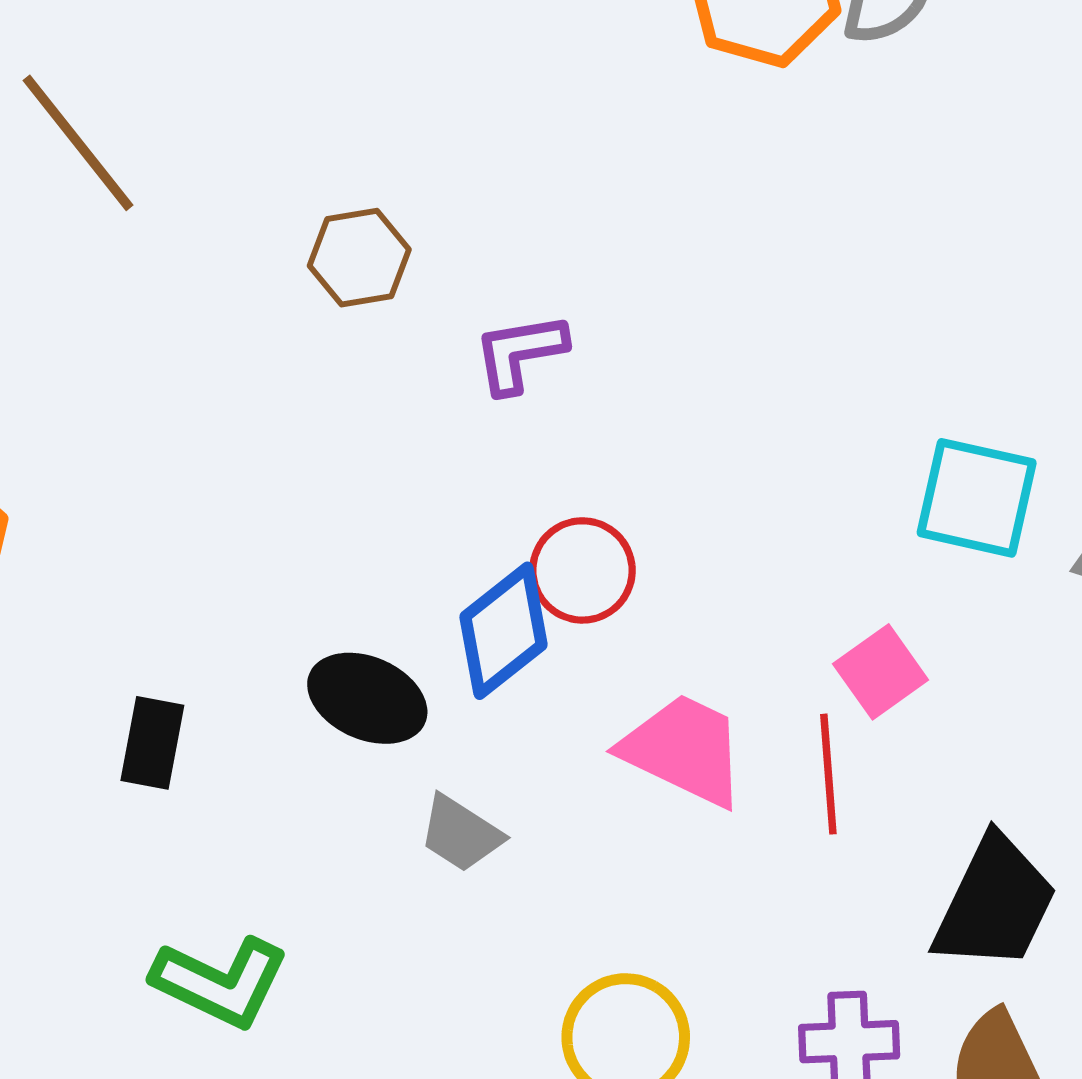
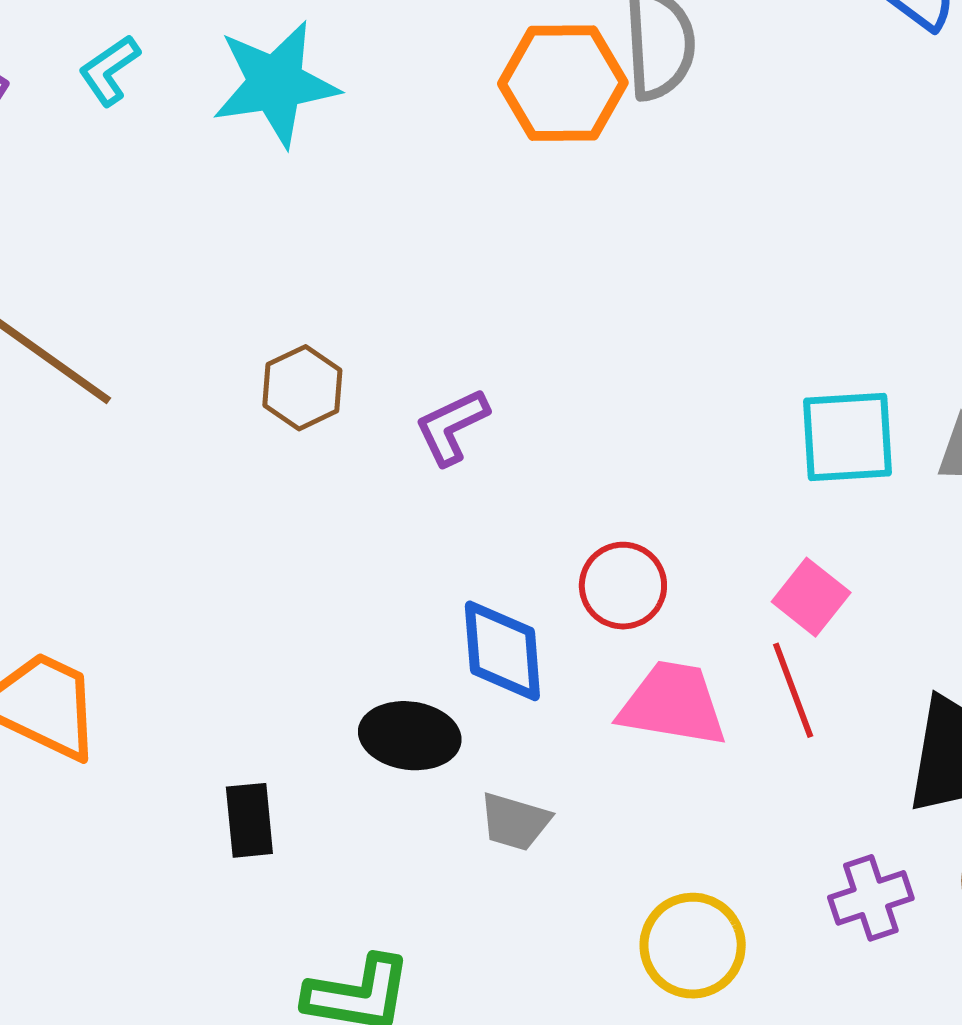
red circle: (582, 570) -> (623, 586), moved
blue diamond: (504, 631) -> (502, 651), turned -40

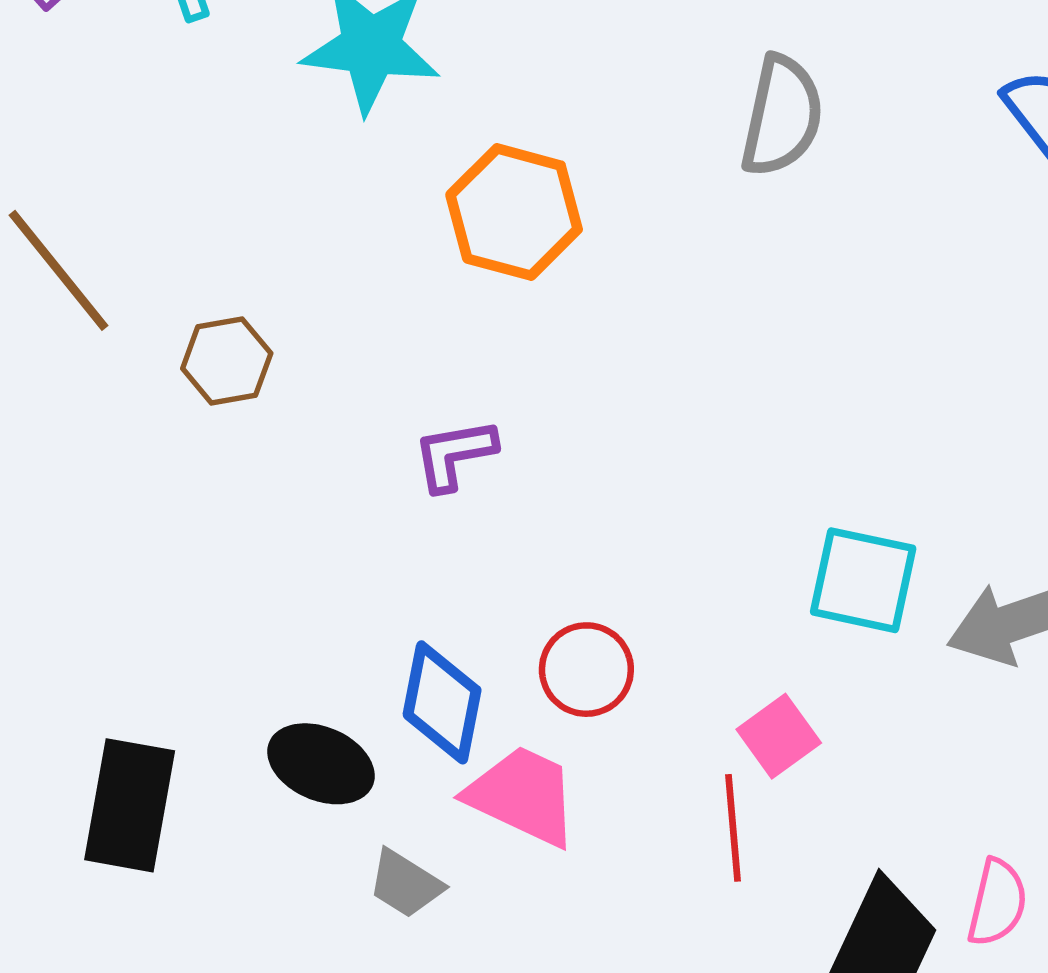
orange hexagon: (563, 83) -> (514, 212), moved
brown hexagon: (302, 388) -> (227, 361), moved
pink trapezoid: (673, 704) -> (523, 796), moved
black rectangle: (249, 820) -> (130, 805), size x1.6

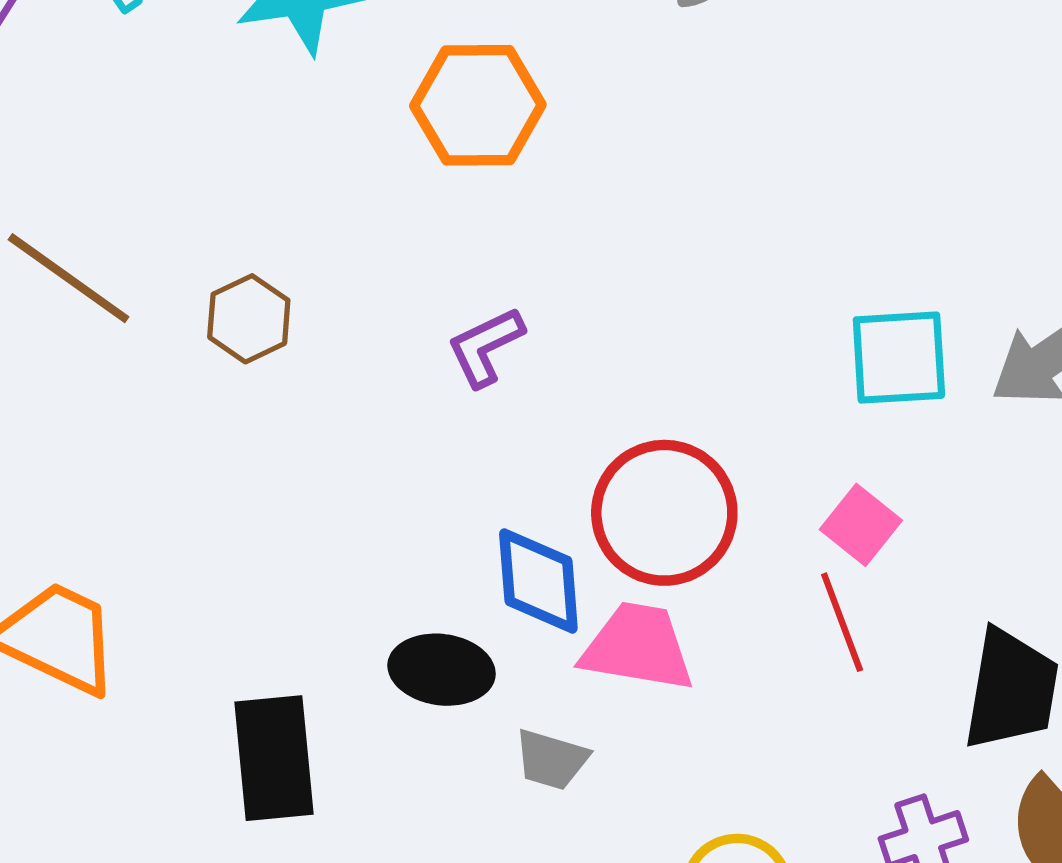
red circle: (586, 670) -> (664, 513), size x1.6

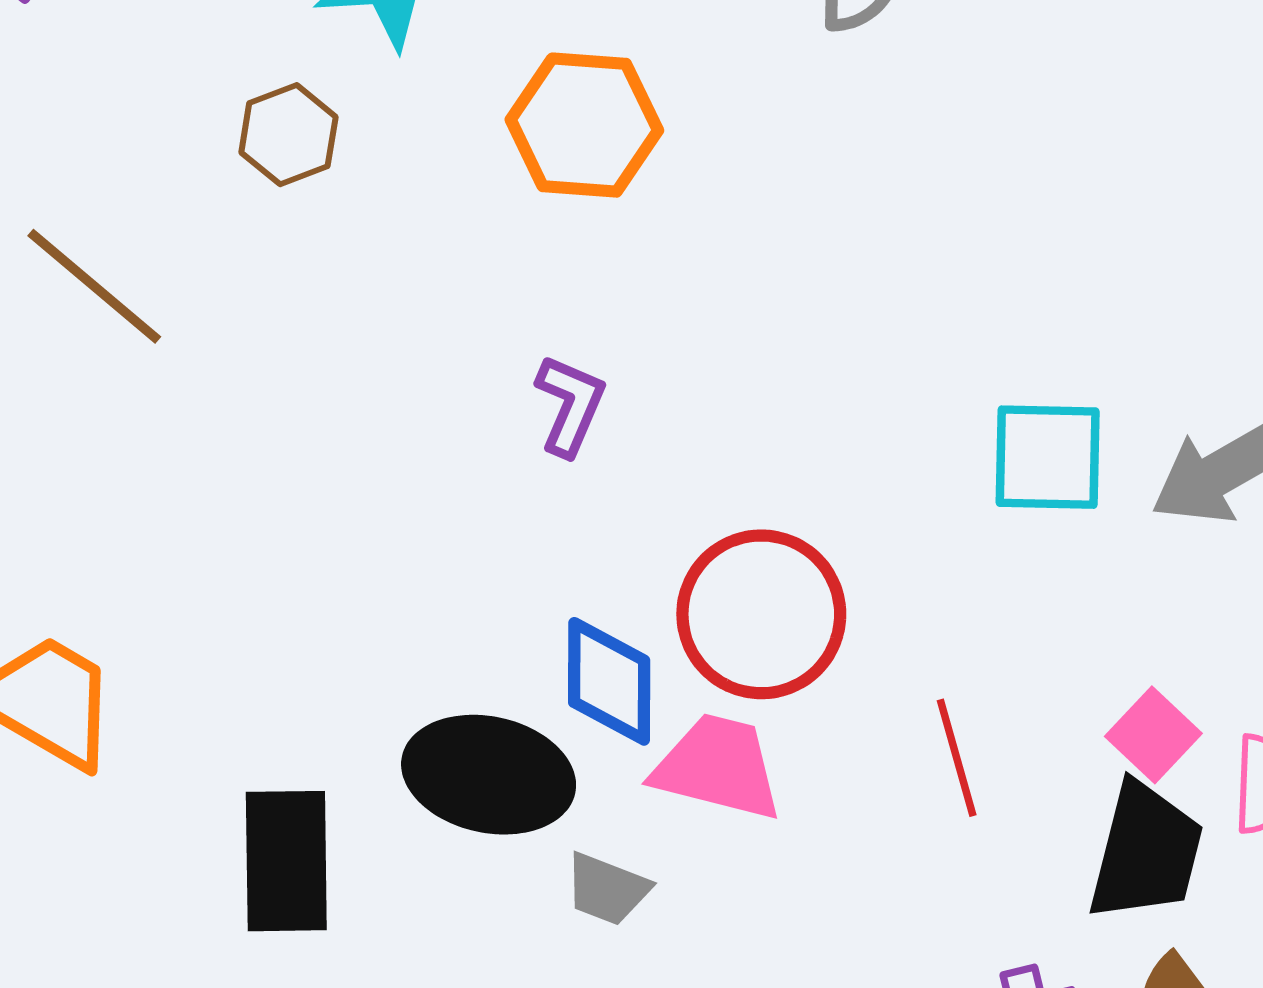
brown hexagon: (249, 319) -> (288, 135), moved
purple L-shape: (485, 347) -> (570, 405), turned 134
pink square: (861, 525) -> (1153, 735), moved
black ellipse: (442, 670) -> (489, 775), size x1.4

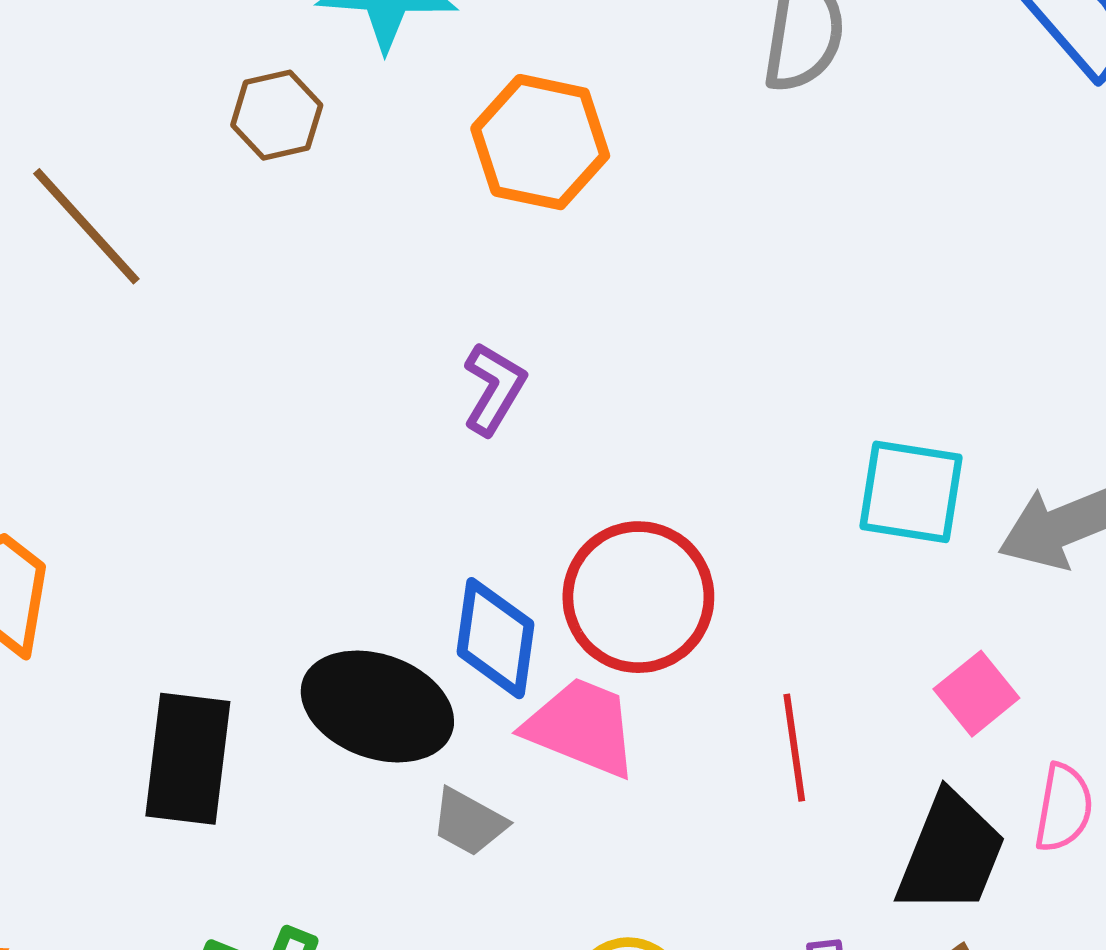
pink square: (1153, 735) -> (976, 694), moved

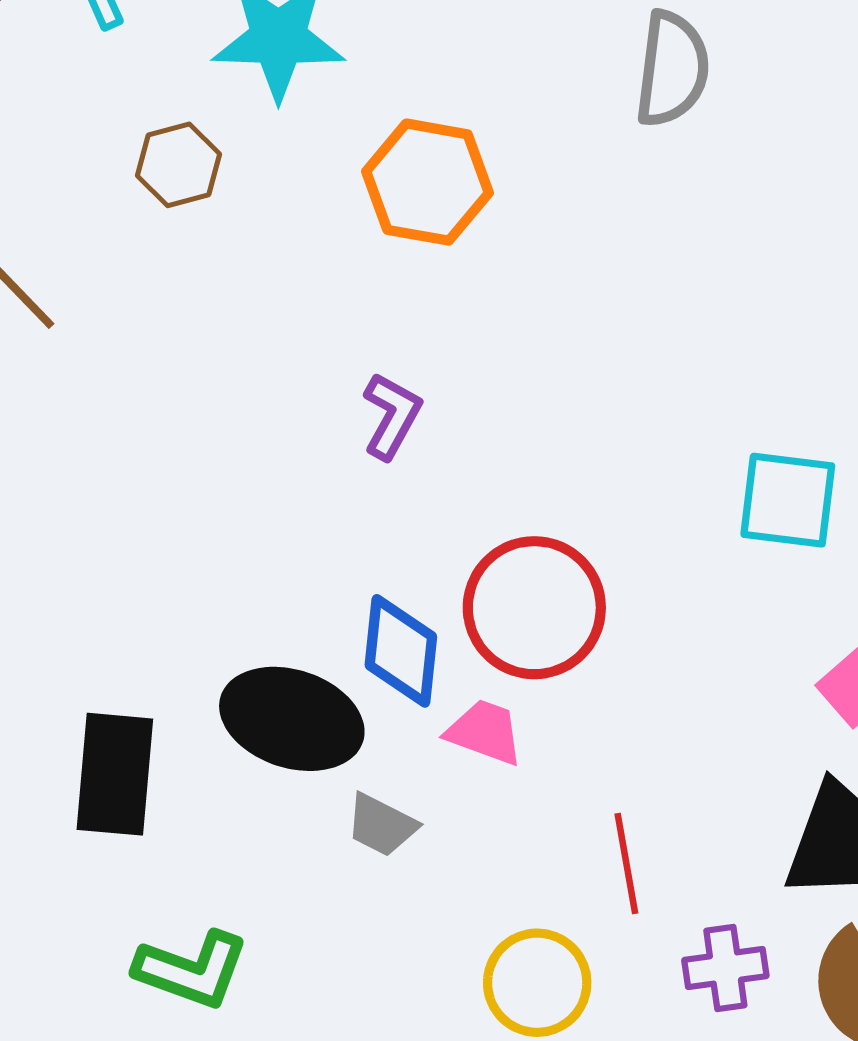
pink trapezoid: (581, 727) -> (485, 732), size x0.7
red line: (794, 748) -> (626, 863), moved

